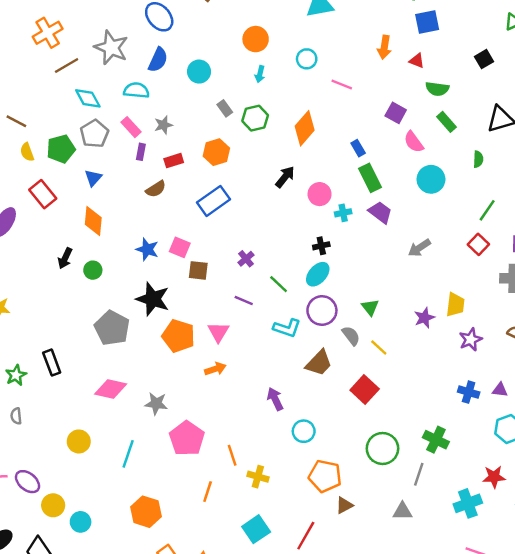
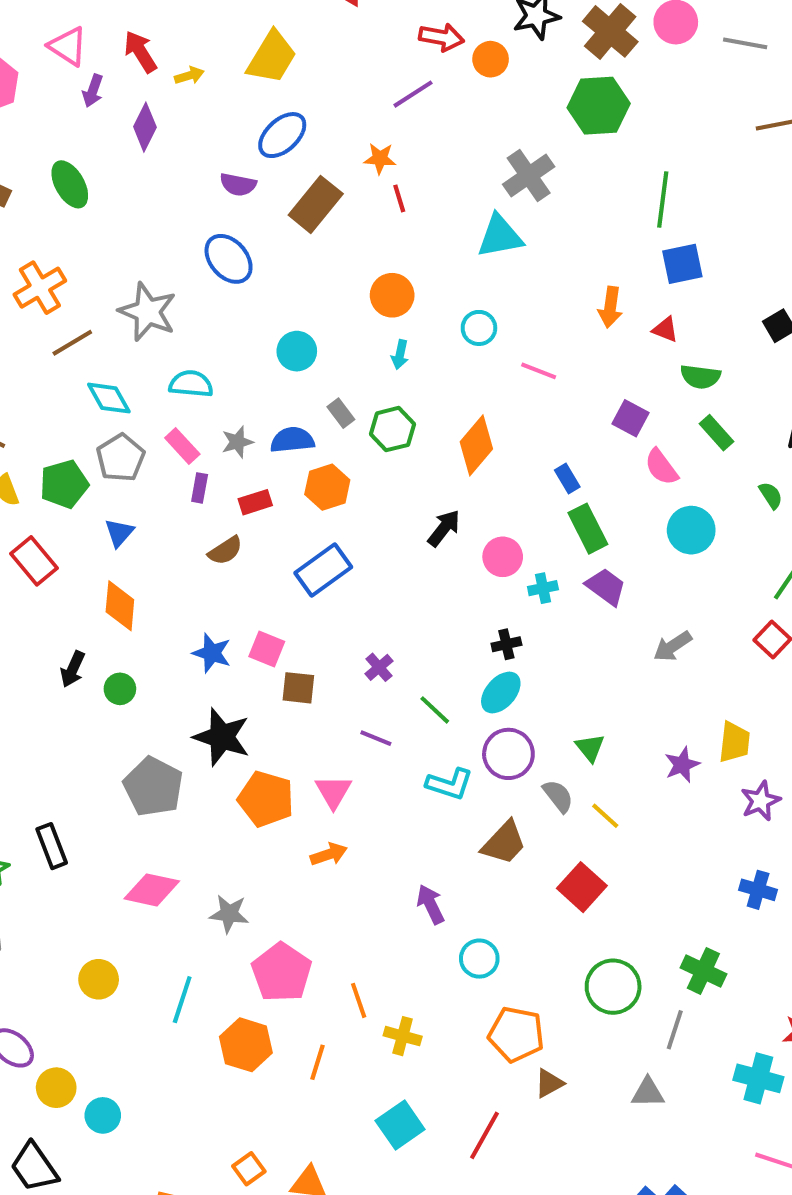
blue semicircle: (158, 60) -> (292, 440), moved, turned -120
green semicircle: (478, 159) -> (771, 495), turned -35
cyan cross: (468, 503) -> (758, 1078), turned 36
orange hexagon: (146, 512) -> (246, 1045), moved

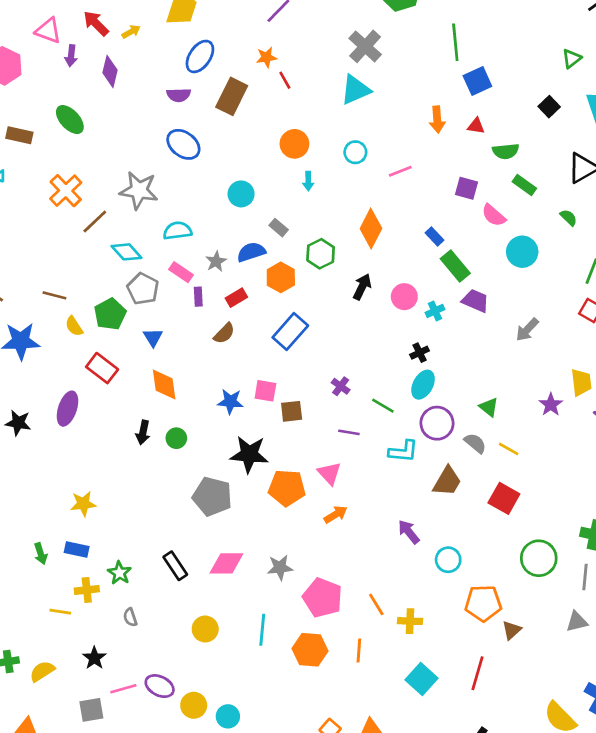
pink line: (539, 371) -> (400, 171), turned -30
green hexagon: (392, 429) -> (321, 254), moved
black rectangle: (52, 846) -> (175, 566), moved

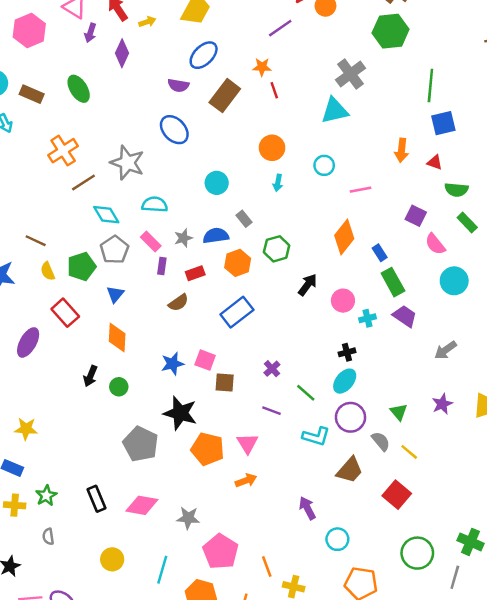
orange diamond: (371, 228) -> (344, 237), moved
blue star: (230, 402) -> (173, 364), turned -30
purple star: (551, 405) -> (442, 404), moved

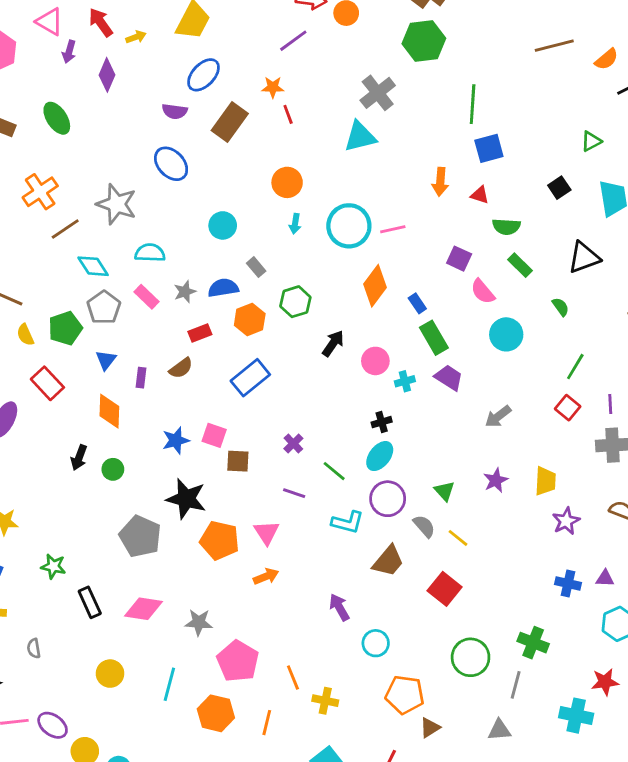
cyan circle: (324, 165) -> (349, 226), moved, size x1.8
purple rectangle: (162, 266) -> (141, 378), moved
green star: (46, 496) -> (53, 566), moved, turned -30

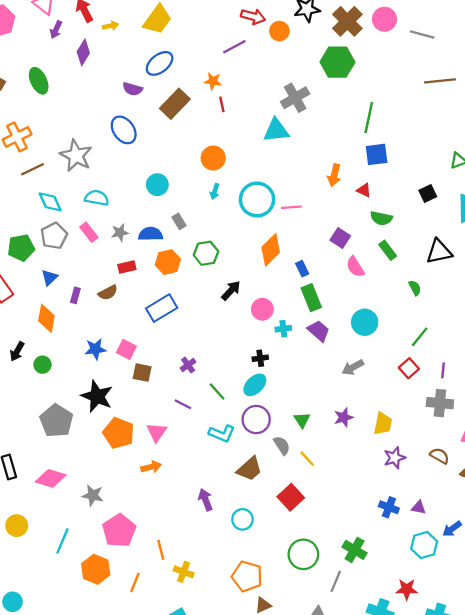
cyan circle: (506, 334) -> (365, 322), moved
cyan circle: (376, 643) -> (242, 519), moved

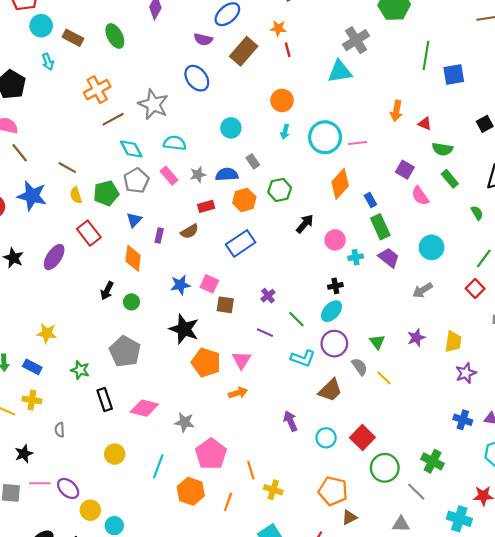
blue square: (377, 154) -> (454, 74), moved
gray pentagon: (56, 421) -> (125, 351), moved
red square: (291, 497) -> (362, 438), moved
gray line: (336, 581) -> (416, 492), turned -66

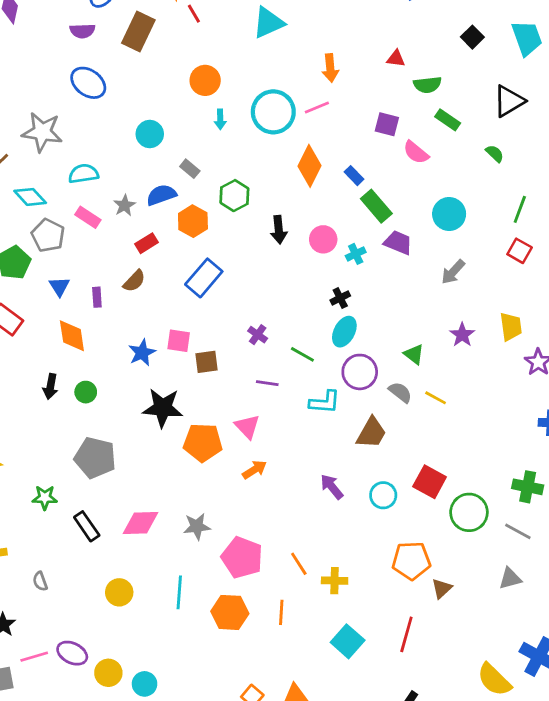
orange arrow: (396, 111) -> (330, 68), moved
black arrow: (305, 224) -> (279, 230), turned 150

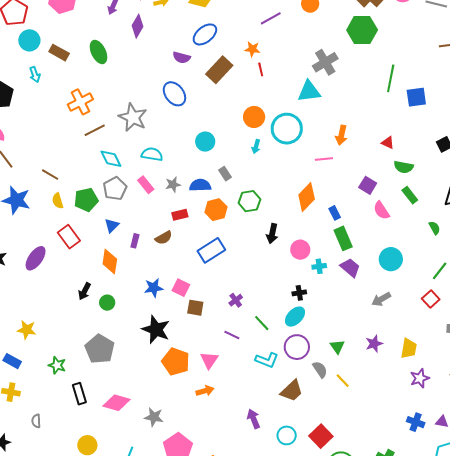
cyan circle: (273, 112) -> (287, 129), moved

